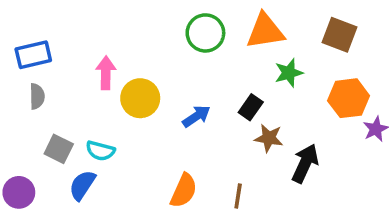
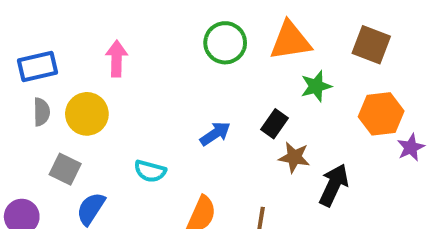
pink arrow: (106, 73) -> (117, 59), moved
yellow circle: (140, 98) -> (87, 114), moved
cyan semicircle: (100, 151) -> (150, 171), moved

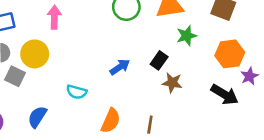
gray square: (65, 169) -> (15, 76), moved
black arrow: (334, 185) -> (225, 95), moved, turned 96

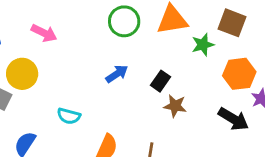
pink arrow: (54, 17) -> (44, 33), turned 115
green star: (187, 36) -> (203, 45), moved
blue arrow: (120, 67) -> (117, 74), moved

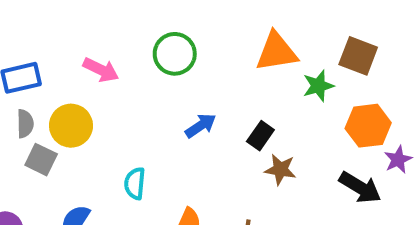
green circle: (124, 21) -> (175, 54), moved
cyan semicircle: (69, 116) -> (135, 183), turned 80

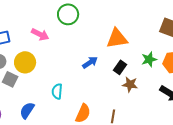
orange triangle: (276, 52) -> (117, 38), moved
green circle: (175, 54) -> (68, 14), moved
green star: (318, 86) -> (149, 59), moved

